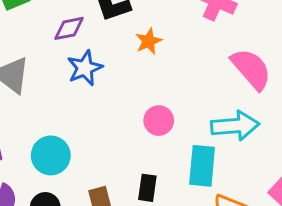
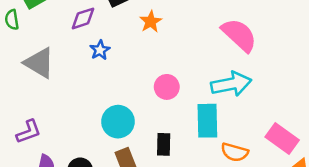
blue star: (85, 68) -> (100, 50), size x0.7
cyan circle: (51, 155) -> (118, 122), moved

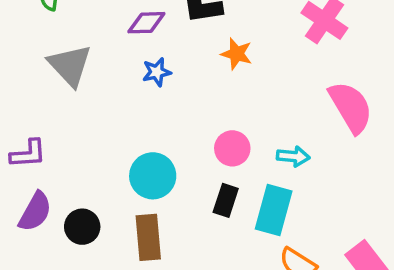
orange star: (151, 22) -> (237, 54), turned 30
cyan arrow: (231, 84) -> (293, 156), moved, size x0.6
black rectangle: (164, 144) -> (226, 200), moved

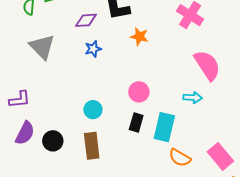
cyan arrow: (293, 156) -> (193, 98), moved
cyan circle: (153, 176) -> (93, 110), size x0.7

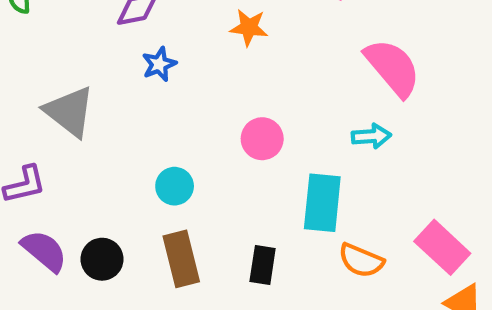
gray triangle: (42, 47) -> (69, 112), moved
black rectangle: (136, 122) -> (263, 265), moved
purple semicircle: (25, 133) -> (44, 251), turned -70

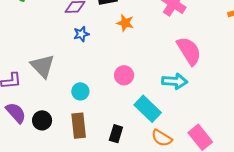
gray triangle: (69, 112) -> (43, 66), moved
cyan arrow: (371, 136) -> (175, 81), size x1.4
cyan rectangle: (322, 203) -> (148, 109), turned -60

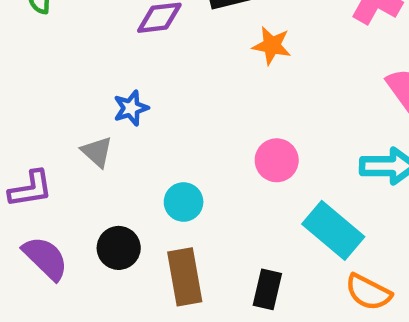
blue star: (81, 34) -> (131, 108), moved
gray triangle: (43, 66) -> (97, 152), size x0.6
black circle: (42, 120) -> (119, 248), moved

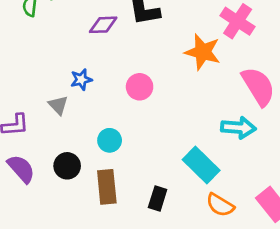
orange star: (272, 46) -> (203, 52), moved, size x1.5
pink circle: (277, 160) -> (140, 87), moved

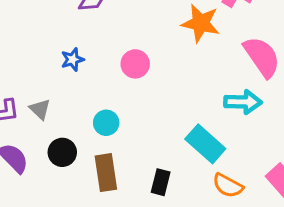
gray triangle: (58, 105) -> (40, 109), moved

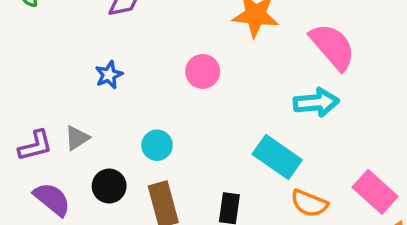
pink circle: (135, 64) -> (203, 71), moved
gray triangle: (40, 109) -> (77, 138), turned 50

